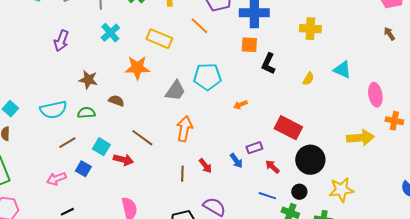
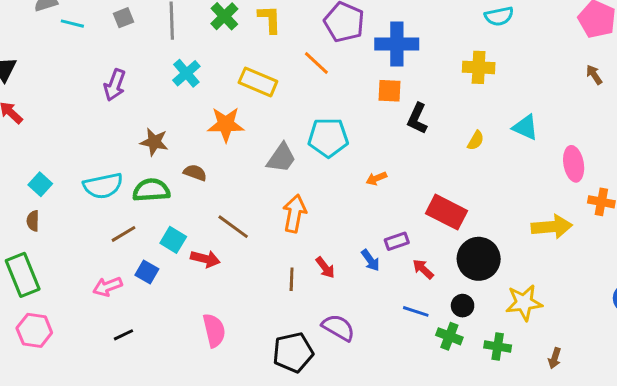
green semicircle: (86, 113) -> (151, 190), size x1.4

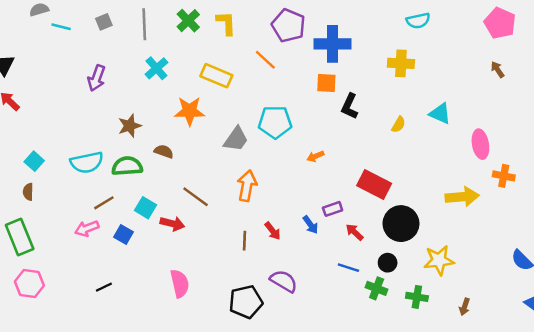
brown star: (154, 142) -> (130, 126), turned -30
pink arrow: (107, 287) -> (87, 228), moved

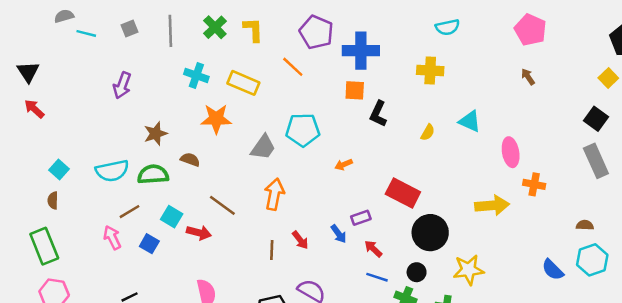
cyan cross: (156, 68) -> (196, 75), moved, turned -30
pink arrow: (87, 228) -> (112, 238), turned 85
red arrow: (355, 232) -> (373, 249), moved

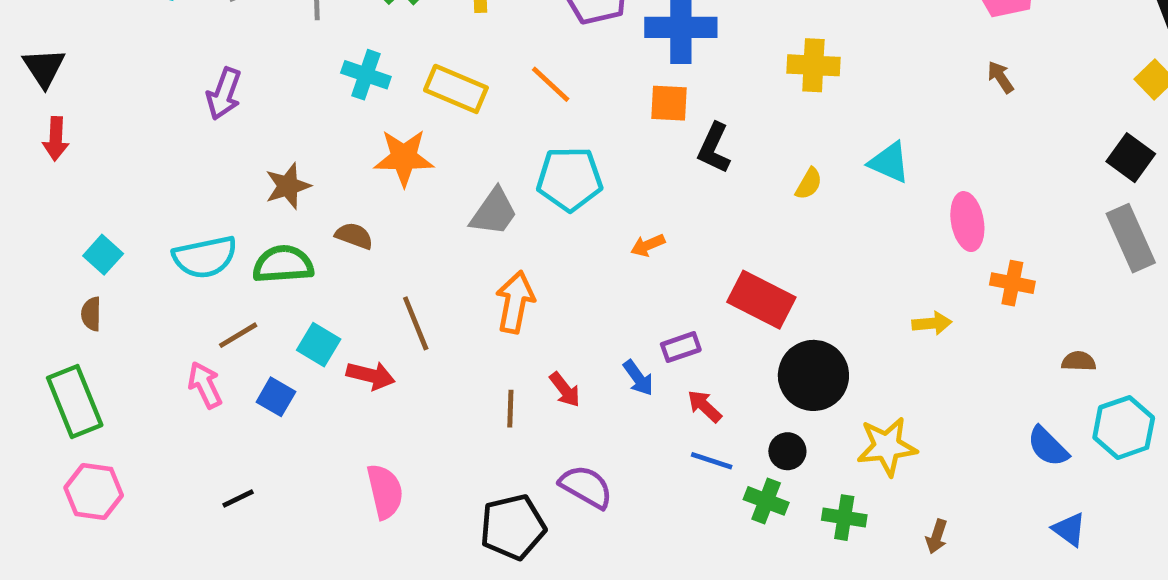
orange line: (293, 67) -> (551, 84), moved
red arrow: (34, 109) -> (56, 139), turned -130
brown line: (222, 205) -> (416, 323), turned 32
yellow arrow: (492, 205) -> (932, 323), size x0.6
brown semicircle: (585, 225) -> (1079, 361), moved

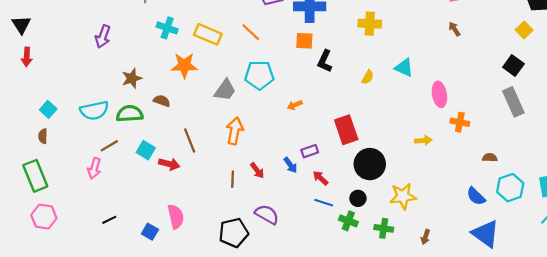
red rectangle: (761, 300) -> (346, 130), turned 44
pink arrow: (205, 385) -> (94, 168), turned -138
blue square: (276, 397) -> (150, 232), moved
blue triangle: (1069, 529) -> (486, 234), size x1.8

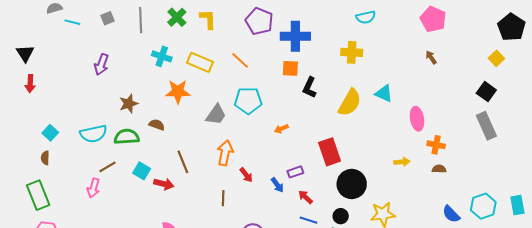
yellow semicircle: (368, 77) -> (350, 103), size x2.0
brown semicircle: (490, 158) -> (439, 169), moved
red arrow: (257, 170) -> (246, 175), moved

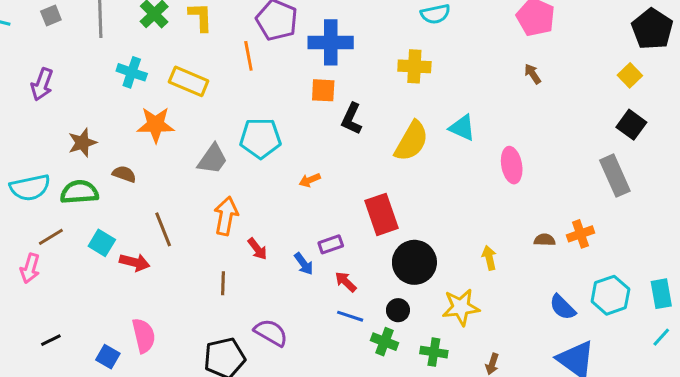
orange line: (240, 60) -> (248, 56), moved, turned 36
black square: (486, 92) -> (631, 125), moved
orange cross: (436, 145) -> (580, 234), moved, turned -30
yellow arrow: (402, 162) -> (489, 258), moved, turned -98

